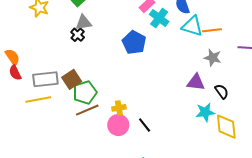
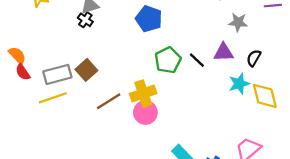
black semicircle: (222, 91) -> (254, 58), turned -105
green pentagon: (85, 93) -> (168, 60), moved
yellow cross: (119, 108) -> (143, 94), size x1.6
black line: (145, 125) -> (197, 60), moved

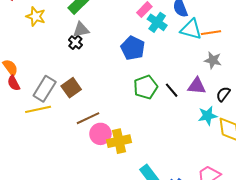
gray rectangle: (57, 74) -> (45, 89), turned -50
yellow cross: (143, 94) -> (119, 141), moved
pink circle: (145, 112) -> (100, 134), moved

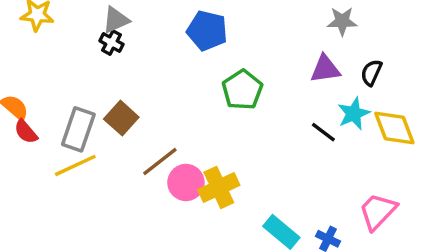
black line: (172, 90) -> (323, 132), moved

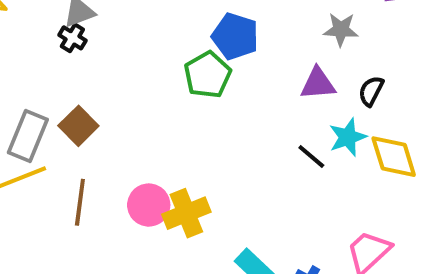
blue pentagon: (207, 31) -> (235, 36), moved
green pentagon: (242, 90) -> (208, 75), moved
brown line: (160, 161) -> (80, 202), moved, turned -48

